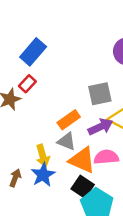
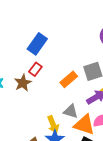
orange rectangle: (69, 120) -> (69, 79), moved

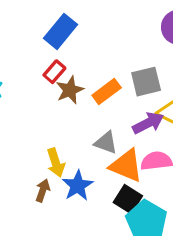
brown star: (23, 83) -> (70, 90), moved
yellow arrow: (53, 125) -> (56, 163), moved

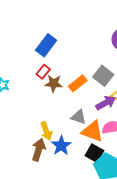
gray square: (146, 82) -> (103, 76), turned -36
brown star: (70, 90) -> (54, 83), turned 30
brown arrow: (43, 191) -> (39, 150), size x1.5

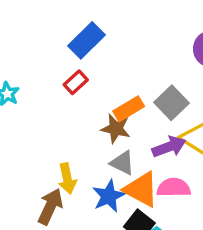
brown star: (54, 83) -> (116, 129), moved
blue star: (61, 146) -> (109, 196), moved

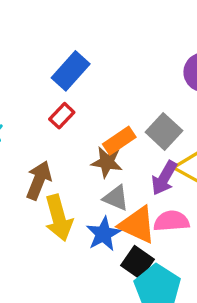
purple arrow: (169, 147) -> (164, 178), turned 144
yellow arrow: (67, 179) -> (59, 218), size x1.4
brown arrow: (50, 206) -> (39, 180), moved

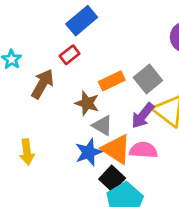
brown star: (107, 162) -> (87, 103), moved
brown arrow: (39, 180) -> (42, 84), moved
yellow arrow: (59, 218) -> (27, 152), moved, size x0.7

